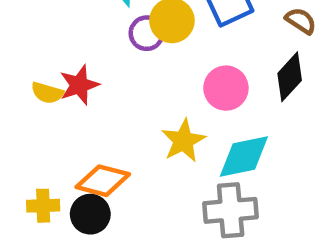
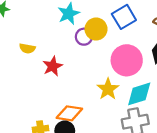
pink circle: (226, 88) -> (127, 60), size x1.4
yellow semicircle: (47, 93) -> (27, 48), moved

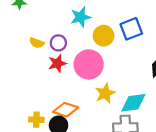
purple circle: (84, 37) -> (58, 43), moved
pink circle: (127, 60) -> (89, 64), moved

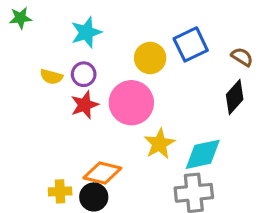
cyan star: (81, 17) -> (86, 32), moved

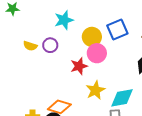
cyan star: (86, 32) -> (64, 20), moved
pink circle: (131, 103) -> (97, 53), moved, size x0.7
red star: (85, 105) -> (79, 66), moved

